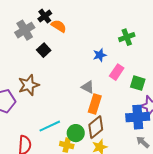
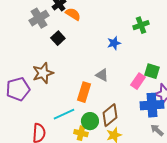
pink rectangle: (117, 72) -> (138, 81), moved
orange rectangle: (95, 104) -> (84, 92), moved

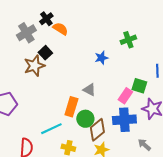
brown star: (43, 73) -> (34, 66), moved
blue cross: (152, 105) -> (124, 120), moved
green circle: (90, 121) -> (85, 119), moved

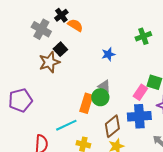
gray cross: (26, 33) -> (41, 29), turned -30
blue star: (101, 58) -> (108, 54), moved
green circle: (85, 119) -> (100, 97), moved

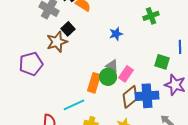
pink rectangle: (140, 92) -> (126, 74), moved
purple pentagon: (20, 100) -> (31, 64), moved
brown diamond: (112, 126) -> (130, 97), moved

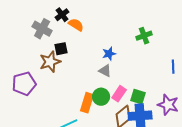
black square: (68, 29) -> (61, 49), turned 32
green square: (162, 62) -> (138, 97), moved
gray triangle: (112, 66) -> (105, 71), moved

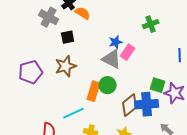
brown star: (50, 62) -> (66, 66), moved
gray triangle: (105, 71) -> (112, 59), size x1.5
pink rectangle: (119, 94) -> (128, 52), moved
green square: (138, 97) -> (158, 85), moved

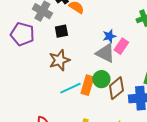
purple pentagon: (31, 72) -> (22, 34), moved, turned 30
brown diamond: (130, 105) -> (116, 88), moved
cyan line: (74, 113) -> (70, 88), moved

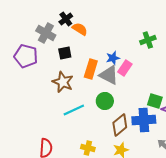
brown star: (59, 60) -> (63, 82), turned -30
orange rectangle: (87, 85) -> (91, 69), moved
brown diamond: (116, 88) -> (120, 125), moved

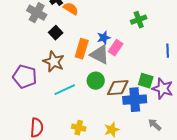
black square: (65, 53) -> (56, 33), turned -32
purple pentagon: (26, 56) -> (25, 77), moved
brown diamond: (120, 125) -> (118, 88), moved, turned 35

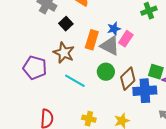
brown diamond: (118, 88) -> (128, 79), turned -40
cyan line: (65, 90) -> (75, 81), turned 55

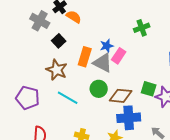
purple pentagon: (35, 68) -> (28, 98), moved
brown diamond: (128, 79) -> (121, 96), turned 50
blue cross: (145, 91) -> (129, 118), moved

